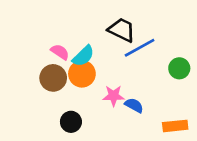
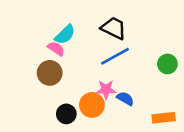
blue line: (140, 48) -> (115, 56), moved
cyan semicircle: (83, 56) -> (65, 35), moved
orange circle: (82, 74) -> (92, 105), moved

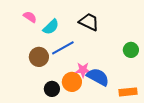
pink semicircle: (56, 49) -> (30, 17), moved
blue line: (115, 56) -> (63, 48), moved
blue semicircle: (125, 99) -> (98, 77), size x1.6

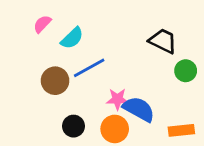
pink semicircle: (30, 17) -> (42, 24), turned -80
black trapezoid: (89, 22) -> (163, 41), moved
orange circle: (72, 82) -> (115, 129), moved

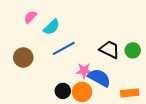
black trapezoid: (163, 41) -> (109, 49), moved
brown circle: (55, 81) -> (23, 57), moved
black circle: (74, 126) -> (63, 91), moved

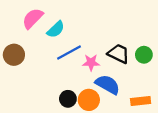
pink semicircle: (30, 17) -> (33, 18), size x1.5
brown circle: (23, 57) -> (14, 55), moved
pink star: (84, 71) -> (91, 62), moved

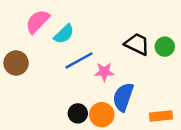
black trapezoid: (119, 54) -> (137, 44), moved
green circle: (144, 55) -> (165, 47), moved
blue semicircle: (108, 84) -> (123, 97), turned -100

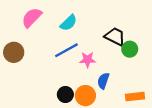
cyan semicircle: (64, 34) -> (69, 23), moved
green circle: (165, 47) -> (130, 49), moved
blue semicircle: (123, 97) -> (103, 81), size x0.7

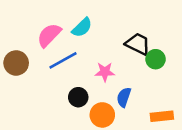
pink semicircle: (32, 18) -> (49, 35), moved
blue line: (66, 50) -> (63, 60), moved
black circle: (65, 94) -> (78, 97), moved

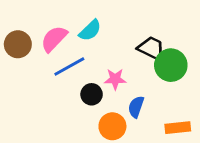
green circle: (156, 59) -> (171, 65), size x1.5
brown circle: (16, 63) -> (18, 44), moved
black circle: (78, 97) -> (92, 94), moved

